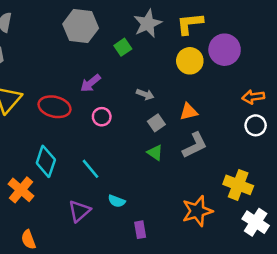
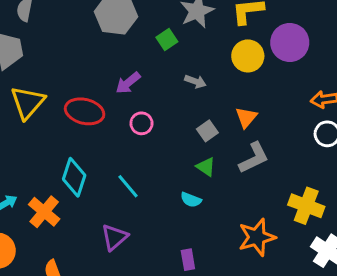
gray arrow: (145, 94) -> (195, 81), moved
orange triangle: (189, 112) -> (246, 117), turned -36
cyan semicircle: (117, 201) -> (191, 200), moved

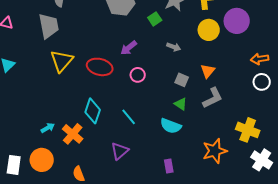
gray square: (207, 131) -> (182, 80), turned -32
cyan semicircle: (191, 200) -> (171, 126), size x1.5

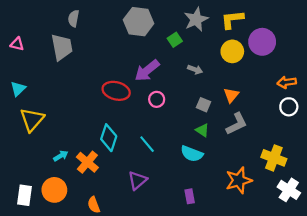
purple arrow: (129, 48) -> (147, 71), size x1.4
yellow triangle: (62, 61) -> (32, 120), moved

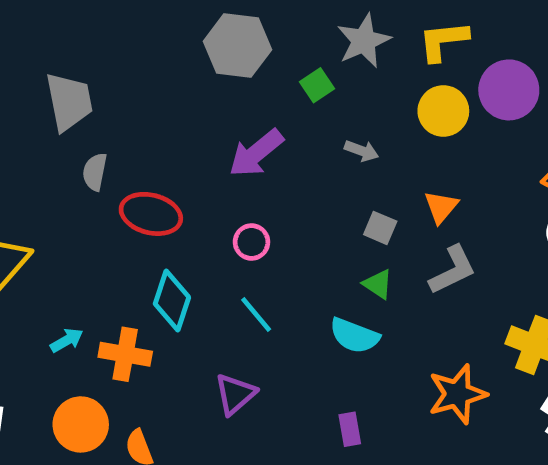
gray semicircle: (74, 18) -> (95, 172), moved
red ellipse: (116, 91) -> (151, 214), moved
pink circle: (157, 99) -> (251, 242), moved
orange cross: (87, 162) -> (125, 354), turned -30
orange circle: (54, 190) -> (81, 424), moved

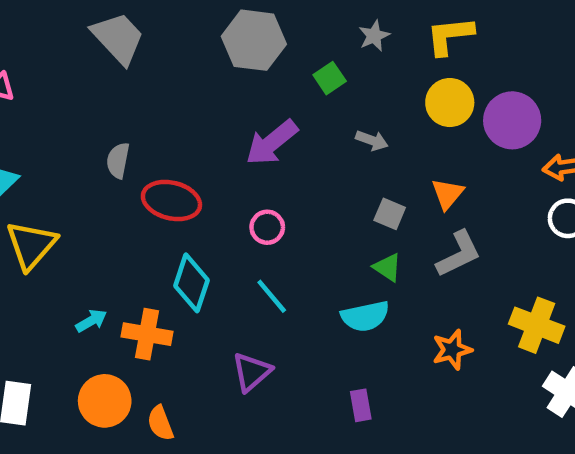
gray star: (364, 41) -> (374, 36), size x0.6
purple circle: (509, 90) -> (512, 120), moved
gray trapezoid: (69, 102) -> (118, 38), moved, turned -32
cyan semicircle: (354, 336) -> (365, 316), turned -33
orange star: (457, 394) -> (452, 350), moved, size x0.7

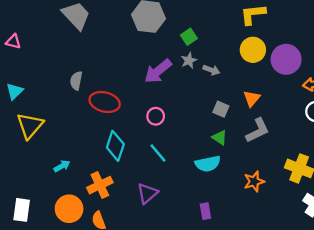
gray star: (374, 36) -> (189, 60), moved
orange cross: (147, 334) -> (100, 185), moved, turned -35

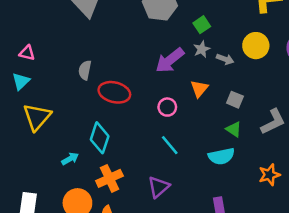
pink triangle: (13, 42) -> (27, 53), moved
yellow circle: (253, 50) -> (256, 46), moved
orange triangle: (252, 98) -> (199, 89), moved
cyan diamond: (115, 146) -> (100, 138), moved

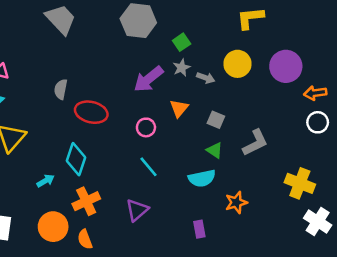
orange star: (269, 175) -> (236, 202), moved

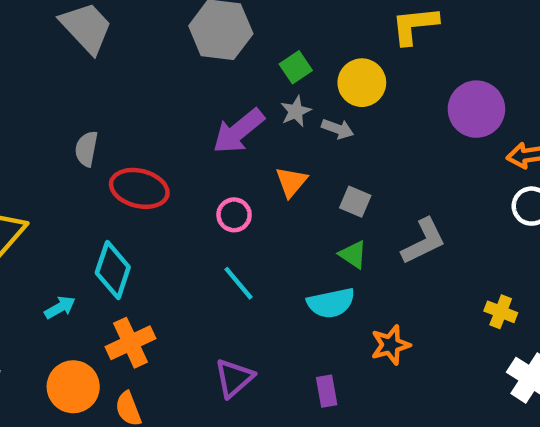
yellow circle: (238, 64) -> (362, 83), moved
yellow cross: (300, 183) -> (501, 312), size x0.6
purple triangle: (137, 210) -> (234, 378), moved

